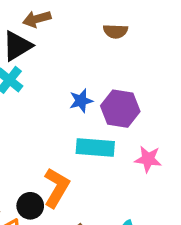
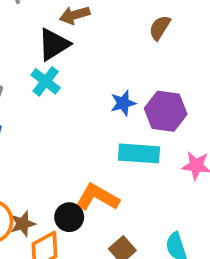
brown semicircle: (115, 31) -> (160, 28), turned 120
orange L-shape: (56, 188) -> (97, 197), turned -90

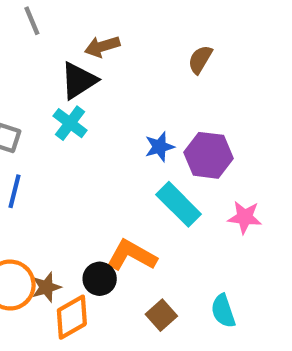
cyan rectangle: (139, 153) -> (179, 204), turned 42

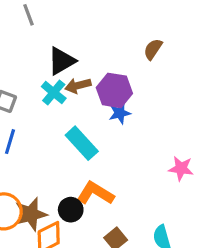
brown arrow: (102, 46) -> (78, 86), moved
purple hexagon: (209, 155) -> (114, 90), moved
cyan rectangle: (179, 204) -> (82, 143), moved
brown star: (46, 287) -> (31, 214), size x1.5

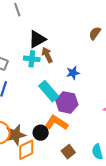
brown arrow: (78, 86) -> (47, 55), turned 77
purple hexagon: (114, 90) -> (67, 102), moved
cyan cross: (54, 92) -> (32, 59), turned -35

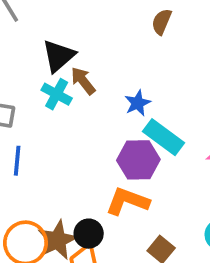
cyan cross: (32, 59) -> (57, 94), turned 35
cyan rectangle: (49, 91) -> (163, 137), moved
black circle: (41, 133) -> (89, 234), moved

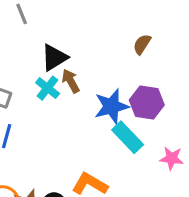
blue star: (138, 103) -> (111, 106), size x1.6
purple hexagon: (138, 160) -> (147, 103), moved

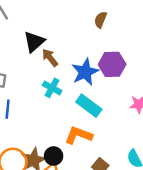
cyan cross: (48, 88) -> (52, 88), moved
cyan rectangle: (128, 137) -> (89, 106), moved

